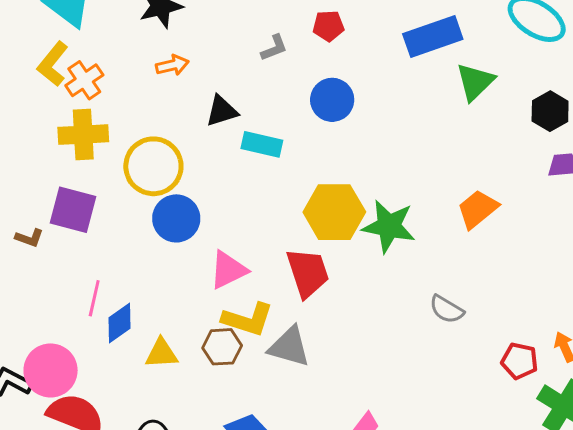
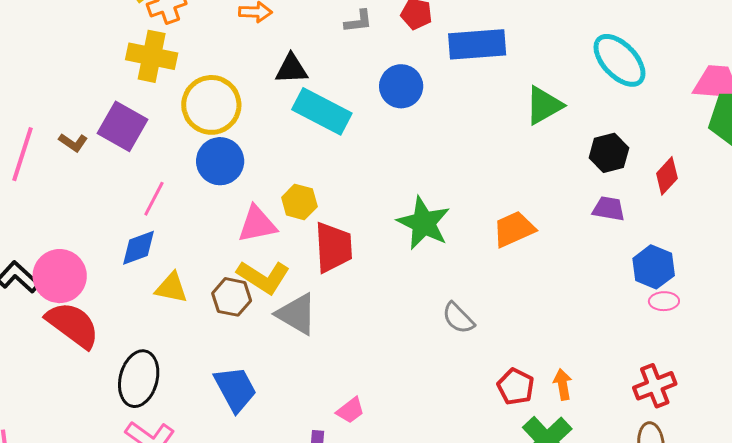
blue rectangle: (433, 36) -> (477, 44), moved
cyan rectangle: (262, 144) -> (322, 111), size x1.4
yellow hexagon: (334, 212) -> (299, 202), moved, size x0.6
pink line: (94, 298) -> (154, 199), moved

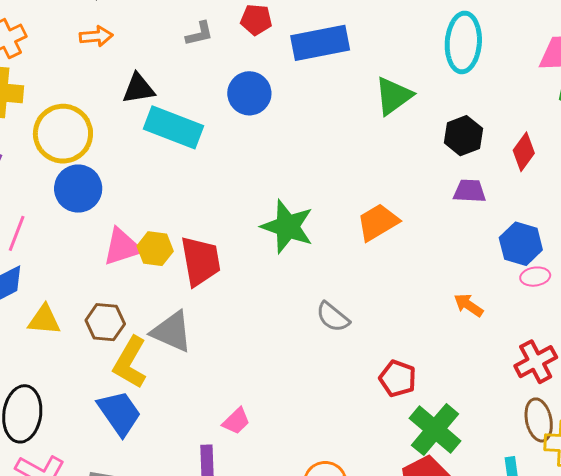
cyan ellipse: (620, 60) -> (463, 42), turned 54
yellow hexagon: (299, 202) -> (155, 249), moved
yellow L-shape: (263, 277) -> (130, 362), moved, turned 94
orange arrow: (563, 384) -> (469, 305), moved, turned -40

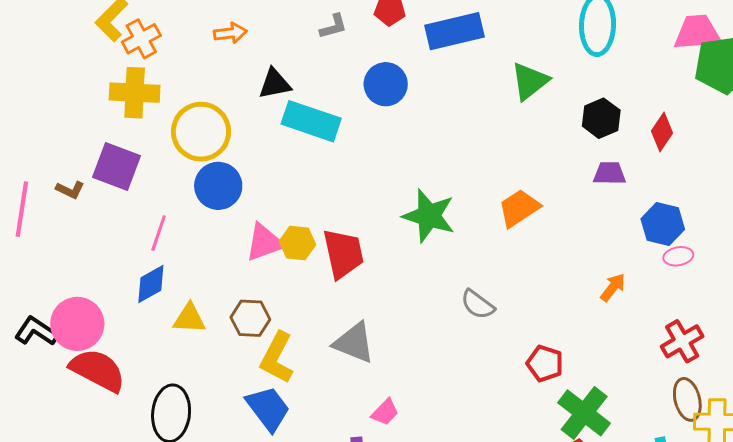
orange arrow: (469, 305) -> (613, 287), turned 96
gray triangle: (172, 332) -> (354, 343), moved

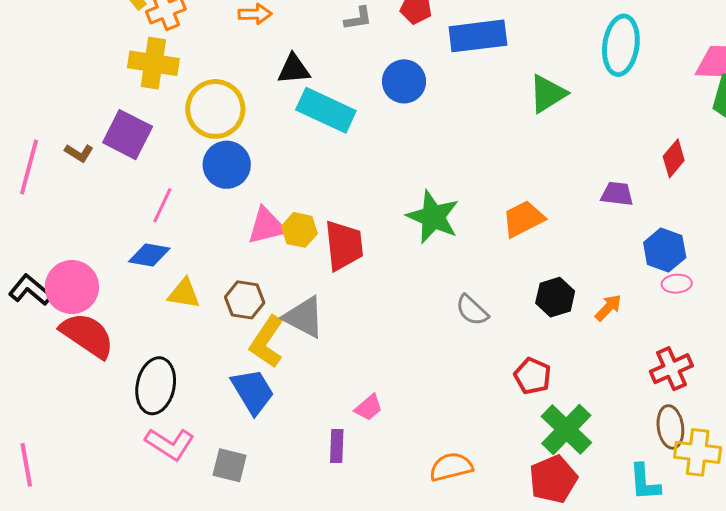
black hexagon: (601, 118) -> (555, 297), moved
blue diamond: (151, 284) -> (149, 255), turned 33
gray triangle: (354, 343) -> (304, 317), moved

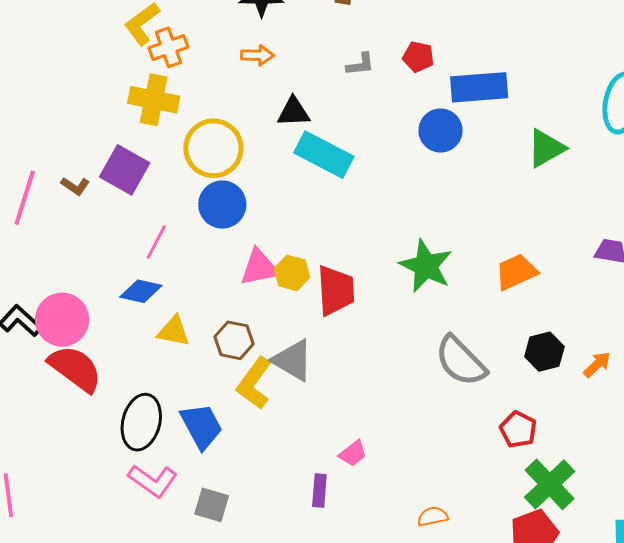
blue circle: (404, 81) -> (441, 131), moved
gray semicircle: (472, 310) -> (461, 361), size x1.6
blue trapezoid: (253, 391) -> (201, 426), moved
orange semicircle: (451, 467) -> (433, 517), size x0.7

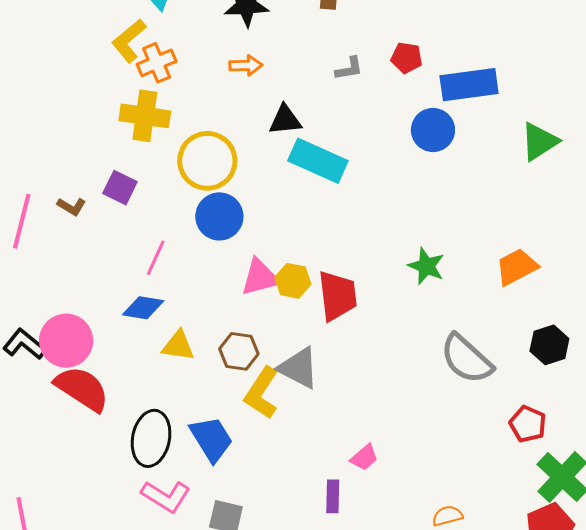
purple square: (125, 170) -> (120, 188), size x0.7
green star: (426, 266) -> (426, 266), size x0.7

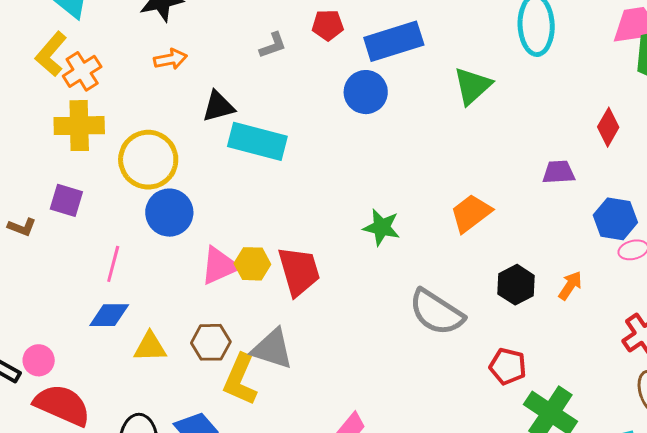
pink circle: (66, 341) -> (39, 360), size x0.6

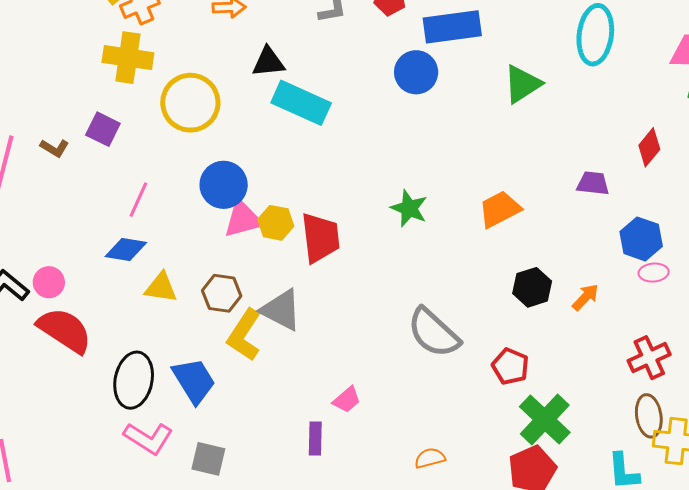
blue circle: (169, 213) -> (224, 185), moved
gray semicircle: (437, 312) -> (434, 333), moved

